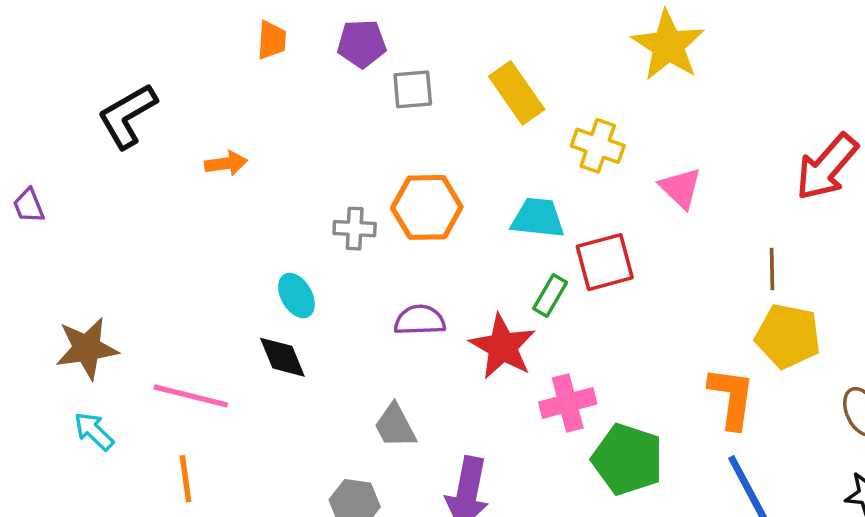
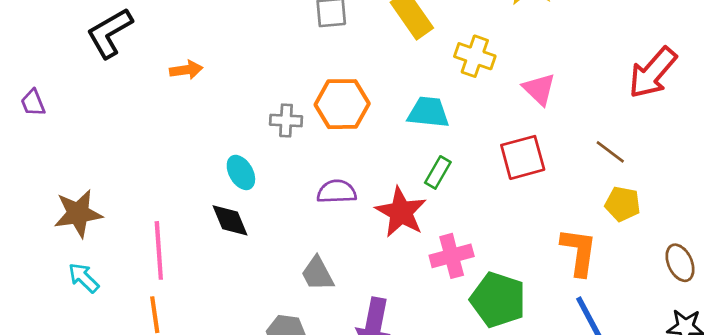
red square: (605, 262) -> (523, 157), moved
brown line: (772, 269) -> (610, 152), turned -52
yellow pentagon: (788, 336) -> (623, 204), size x0.7
pink line: (191, 396) -> (159, 250), turned 72

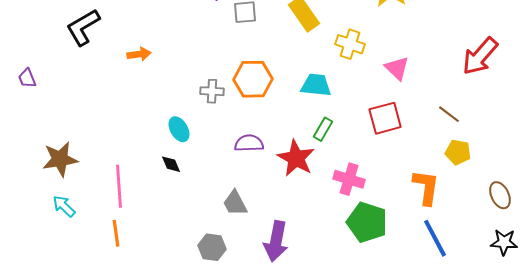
black diamond: (230, 220) -> (171, 164), size x0.7
pink cross: (452, 256) -> (349, 179), moved, turned 32

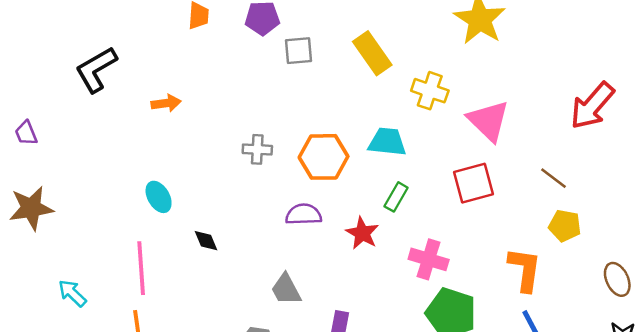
pink triangle: (397, 68) -> (488, 121), size x1.4
orange hexagon: (253, 79) -> (324, 157), moved
cyan ellipse: (179, 129) -> (159, 197), moved
red star: (296, 158) -> (362, 233), size x0.7
brown star: (60, 159) -> (31, 208), moved

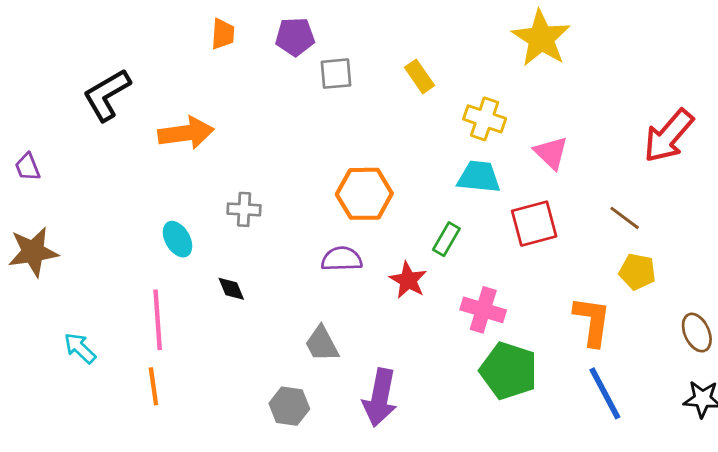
yellow rectangle: (372, 53) -> (419, 76), size x0.7
orange arrow: (166, 103) -> (186, 133), size x1.6
pink triangle: (488, 121) -> (551, 153), size x0.7
cyan trapezoid: (387, 142) -> (479, 177), moved
gray cross: (257, 149) -> (244, 209), moved

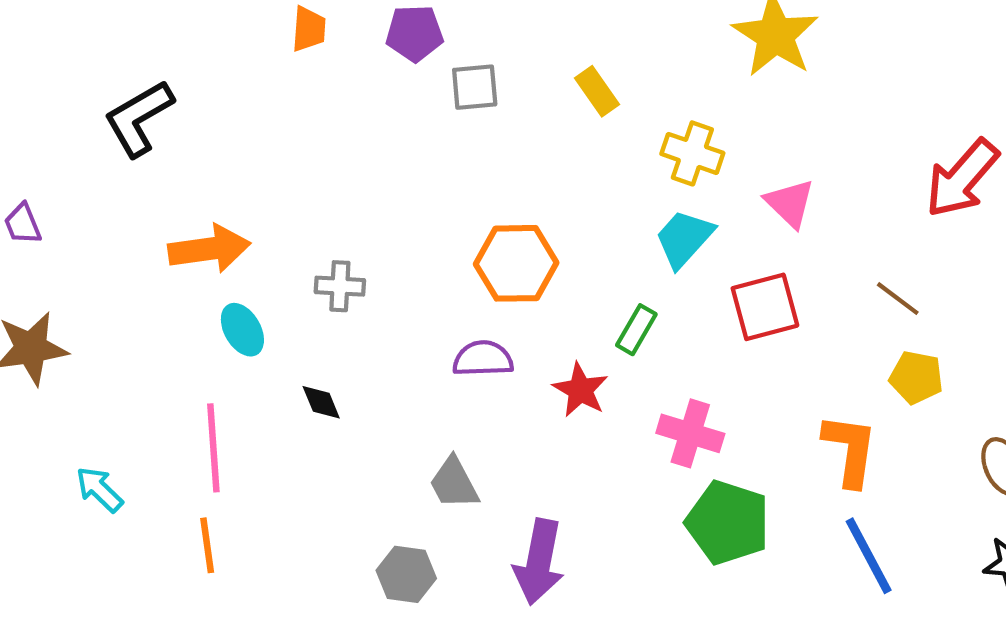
orange arrow: (186, 133) -> (209, 249), moved
cyan trapezoid: (479, 177) -> (684, 238), turned -54

